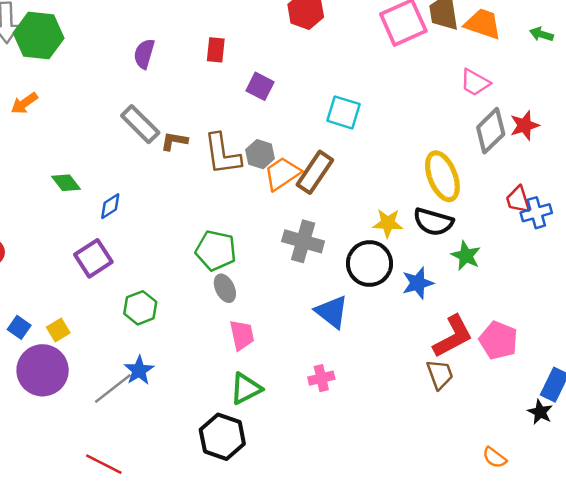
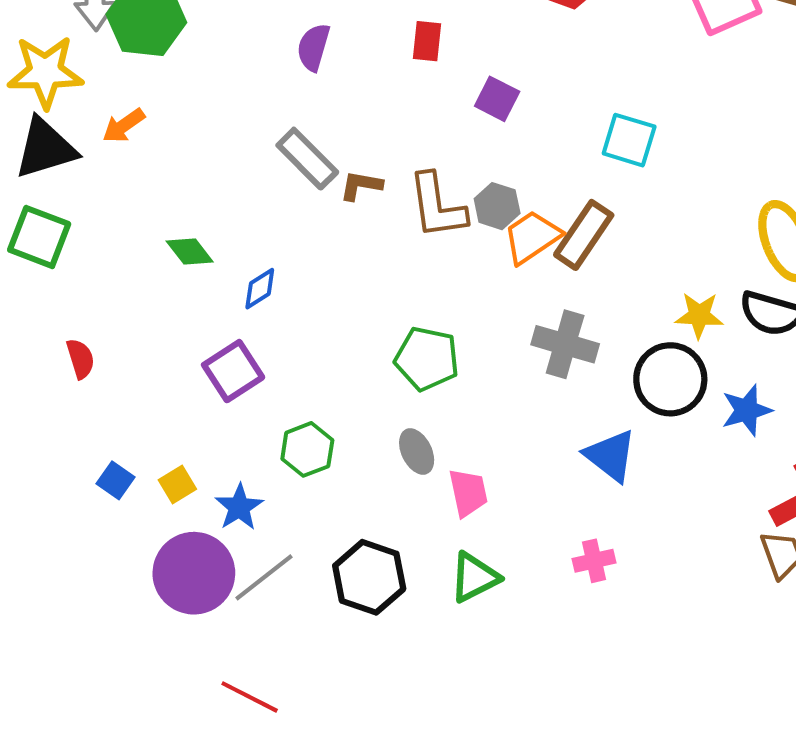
gray ellipse: (225, 288) -> (417, 451), moved
purple circle: (43, 370) -> (194, 573), moved
blue star: (139, 370) -> (239, 507), moved
black hexagon: (222, 437) -> (369, 577), moved

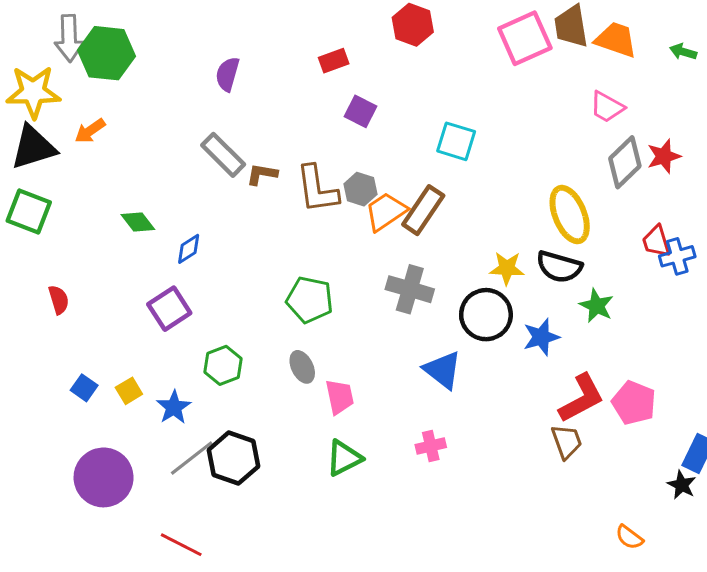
red rectangle: (427, 41) -> (334, 61), moved, turned 64
purple circle: (194, 573) -> (104, 477), moved
black hexagon: (369, 577) -> (233, 458), moved

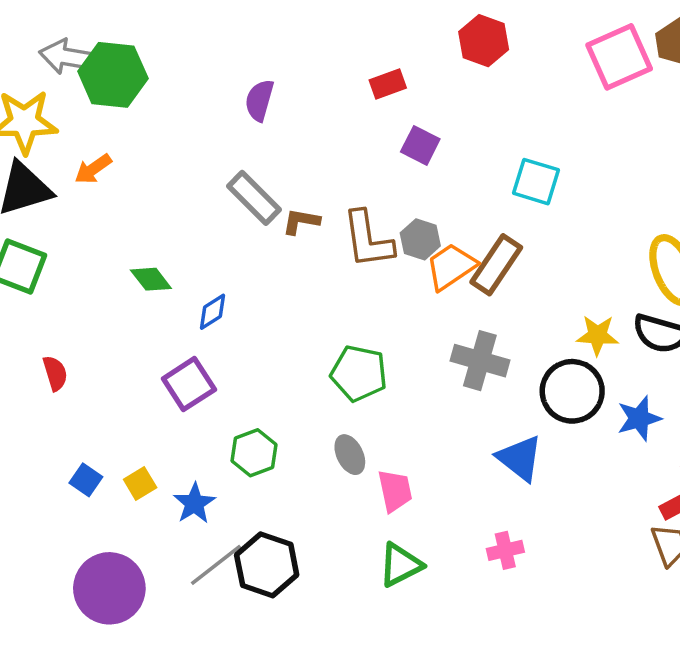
gray arrow: (69, 38) -> (68, 57), turned 102

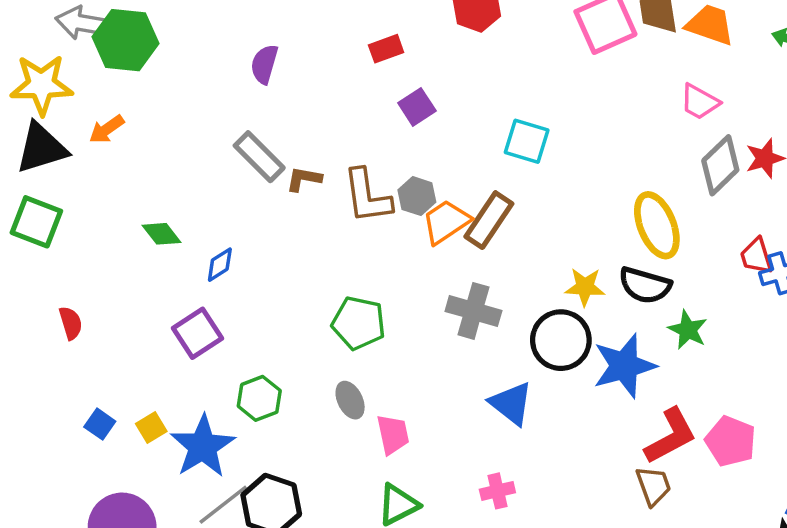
purple square: (420, 145) -> (417, 107), turned 30
blue star: (639, 418) -> (624, 366), size x1.5
blue star: (194, 503) -> (203, 446), size x1.6

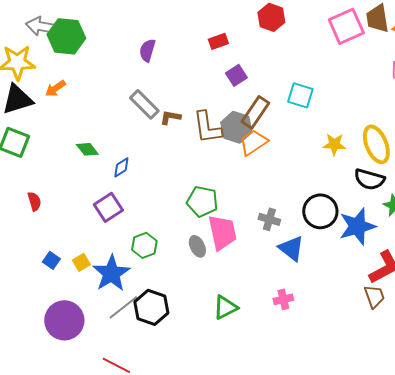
gray hexagon: (417, 196) -> (236, 127), size x1.4
brown rectangle: (489, 220) -> (255, 112), moved
yellow star: (585, 287) -> (334, 144), moved
gray cross: (473, 311) -> (269, 219), moved, size x0.7
pink trapezoid: (393, 434) -> (222, 232), moved, size x1.5

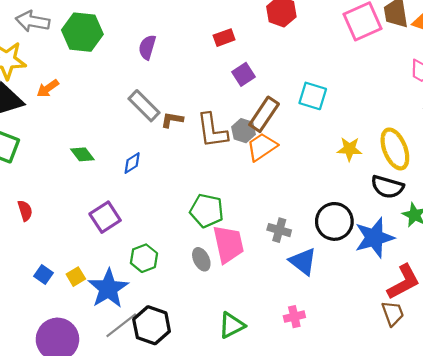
green hexagon: (66, 36) -> (82, 32), moved
gray hexagon: (236, 127) -> (244, 131), size x0.7
blue diamond: (121, 167) -> (132, 163), moved

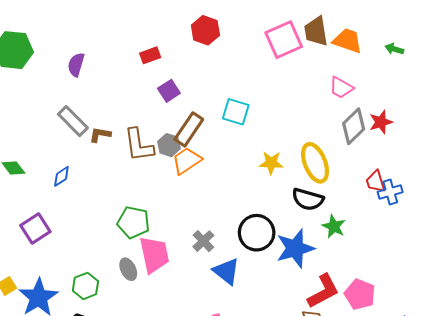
gray cross: (279, 230) -> (203, 241), turned 30
green hexagon: (144, 258) -> (85, 286), moved

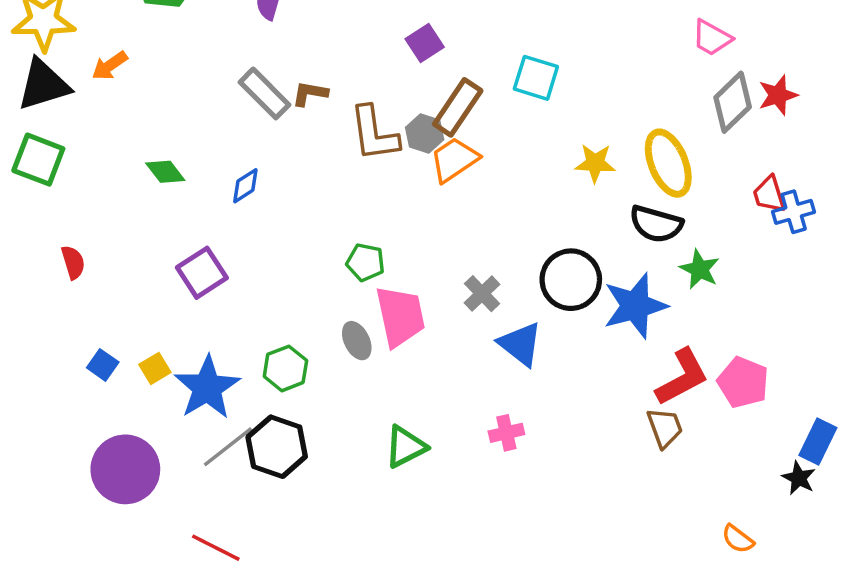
brown L-shape: (100, 135) -> (310, 93), moved
green pentagon: (133, 222) -> (365, 262), size x0.7

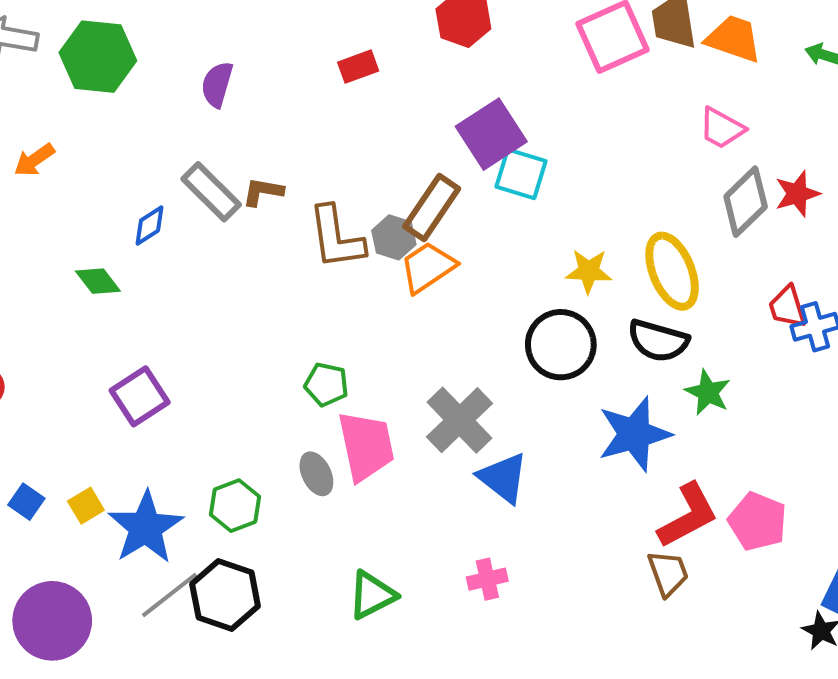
purple square: (425, 43) -> (491, 134), moved, size x1.6
blue diamond: (245, 186) -> (150, 225), moved
black circle: (571, 280) -> (561, 345), moved
gray cross: (482, 294) -> (459, 420), size x1.6

